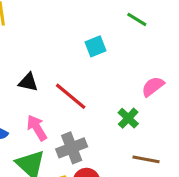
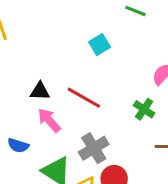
pink arrow: (37, 128) -> (49, 120), moved

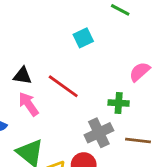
green cross: (144, 109) -> (119, 103), turned -36
gray cross: (94, 148) -> (99, 133), moved

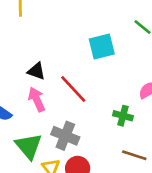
cyan square: (83, 38) -> (102, 47), size x1.4
gray cross: (99, 133) -> (65, 136), moved, turned 36

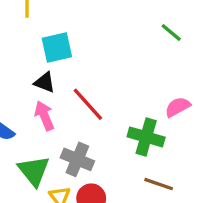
cyan square: (102, 47) -> (57, 48), moved
green cross: (123, 116) -> (146, 137), size x1.5

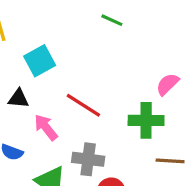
green line: (171, 32) -> (112, 20), moved
black triangle: (45, 82) -> (18, 99), moved

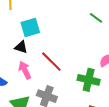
green line: (112, 20) -> (96, 18), moved
black triangle: (18, 99) -> (21, 47), moved

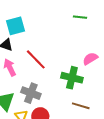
green line: (96, 18) -> (80, 17), turned -32

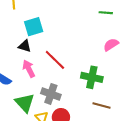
green line: (80, 17) -> (106, 13), moved
pink semicircle: (90, 59) -> (111, 45), moved

